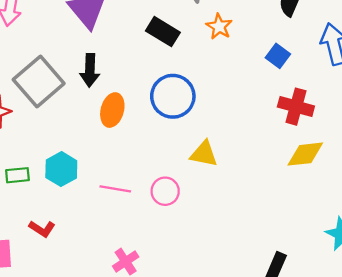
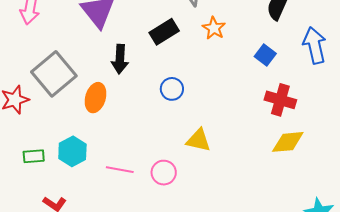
black rectangle: (163, 32) -> (164, 32), turned -64
black arrow: (90, 70) -> (120, 59), moved
blue circle: (173, 96) -> (172, 89), size x0.6
orange ellipse: (112, 110) -> (96, 98), moved

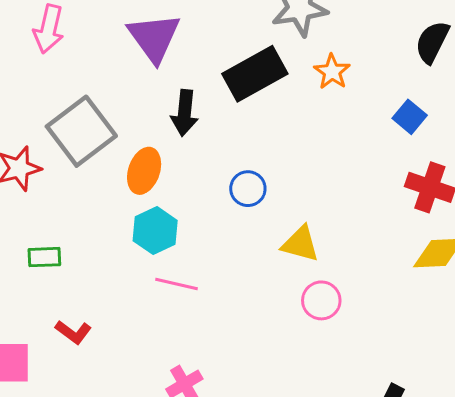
black rectangle: (164, 32) -> (255, 74), size x1.4
blue circle: (172, 89) -> (248, 189), moved
cyan hexagon: (72, 151) -> (155, 231), moved
pink circle: (164, 173) -> (321, 300), moved

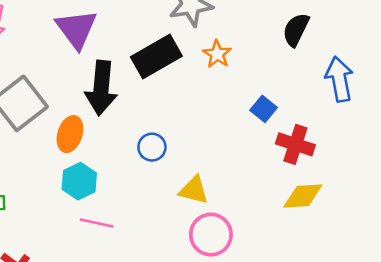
black arrow: (185, 113) -> (101, 88), size x1.5
blue square: (410, 117) -> (264, 109), moved
pink circle: (321, 300) -> (211, 235), size x1.4

